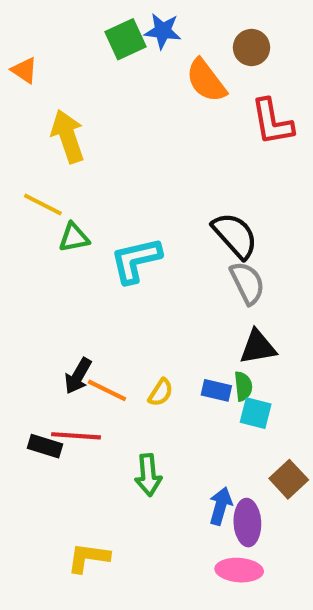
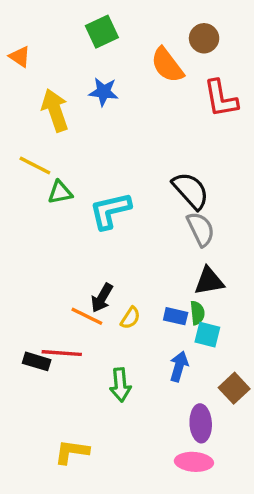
blue star: (163, 31) -> (104, 92), moved
black arrow: (78, 376) -> (102, 298), moved
blue arrow: (221, 506) -> (179, 366), moved

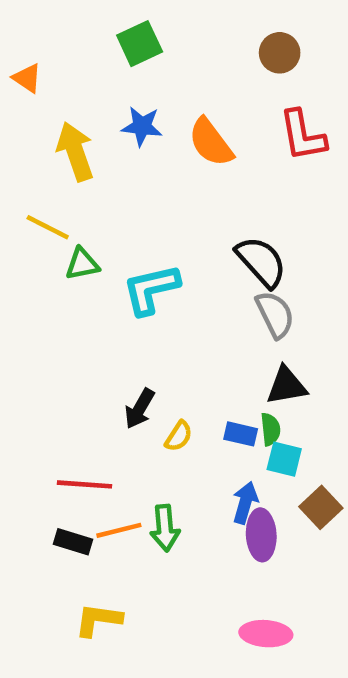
orange semicircle: (167, 65) -> (211, 142), moved
orange line: (87, 316) -> (119, 530), moved, turned -40
black rectangle: (37, 361) -> (73, 542), moved
brown square: (234, 388) -> (321, 507), moved
purple ellipse: (201, 423) -> (261, 535), moved

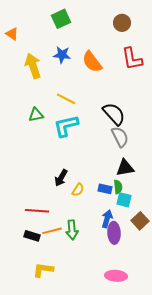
yellow line: (48, 227) -> (66, 99), moved

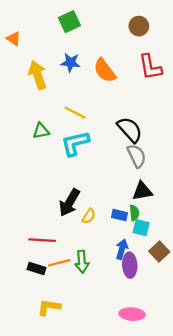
black arrow: (61, 178) -> (69, 203), size x1.4

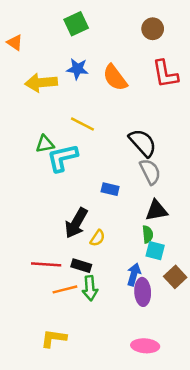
yellow arrow: (38, 75) -> (41, 83), turned -76
cyan L-shape: (75, 143) -> (62, 158), moved
blue rectangle: (120, 215) -> (110, 189), moved
black rectangle: (36, 269) -> (81, 266), moved

